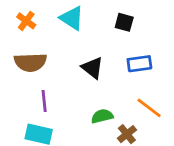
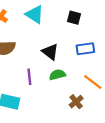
purple line: (44, 101) -> (29, 77), moved
green semicircle: (102, 116) -> (57, 75), moved

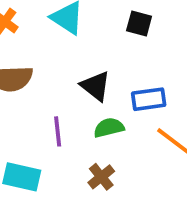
blue rectangle: (85, 49) -> (149, 99), moved
brown cross: (76, 102) -> (101, 177), moved

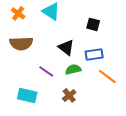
black square: (139, 23) -> (93, 24), moved
purple line: (58, 131) -> (46, 71), turned -49

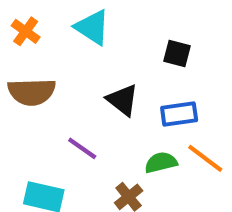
green semicircle: (73, 69) -> (161, 162), moved

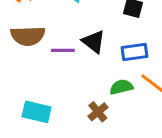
purple line: (82, 148) -> (63, 50), moved, turned -35

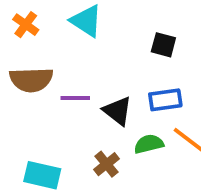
black triangle: (94, 42) -> (118, 111), moved
brown cross: (98, 112) -> (107, 164), moved

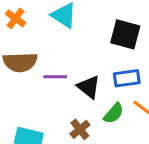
black square: (163, 45) -> (125, 34), size x1.5
green semicircle: (149, 144) -> (114, 113), turned 145

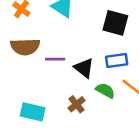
green semicircle: (114, 113) -> (105, 91), turned -102

